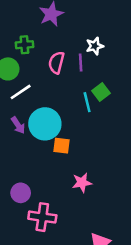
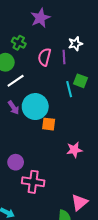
green cross: (24, 45) -> (19, 43), turned 32
green square: (101, 92) -> (81, 81), turned -32
pink star: (82, 183) -> (74, 150), moved

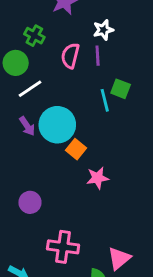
white star: (75, 44) -> (103, 30), moved
orange square: (49, 124) -> (76, 149), turned 32
pink star: (74, 150) -> (98, 178), moved
pink cross: (33, 182) -> (63, 247), moved

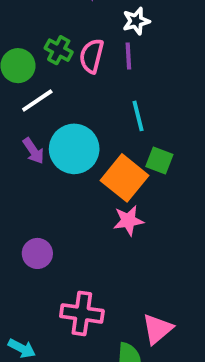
green cross: (34, 36) -> (59, 50), moved
green square: (121, 89) -> (159, 161), moved
orange square: (76, 149) -> (124, 178), moved, size x1.6

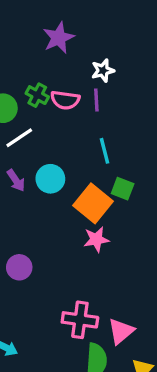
pink semicircle: (92, 56) -> (65, 100), turned -96
cyan circle: (74, 149) -> (50, 179), size x0.7
pink cross: (82, 313) -> (80, 320), moved

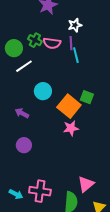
cyan line: (104, 151) -> (76, 55), moved
purple arrow: (16, 180) -> (22, 113), moved, turned 152
pink cross: (80, 320) -> (40, 191), moved

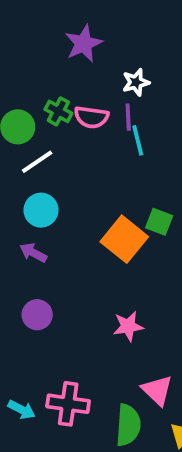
cyan circle: (43, 91) -> (41, 210), moved
pink star: (71, 128) -> (128, 326), moved
pink triangle: (86, 184) -> (157, 390), turned -36

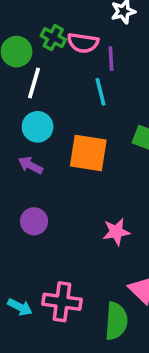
purple line: (128, 117) -> (111, 59), moved
cyan line: (138, 140) -> (100, 92), moved
white line: (37, 162) -> (34, 83), turned -40
orange square: (124, 239) -> (88, 153), moved, turned -30

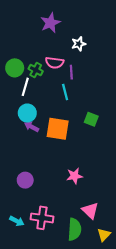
green cross: (53, 38) -> (36, 70), moved
purple arrow: (31, 165) -> (31, 127), moved
purple circle: (34, 221) -> (25, 180), moved

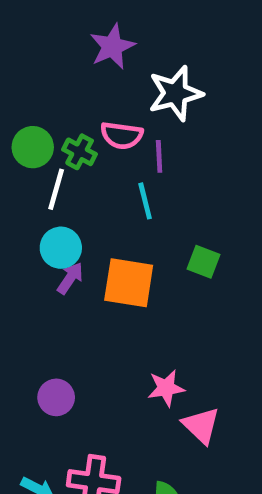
white star: (79, 44) -> (175, 93), size x1.6
purple arrow: (31, 127) -> (70, 278), turned 96
pink triangle: (90, 211) -> (201, 425), moved

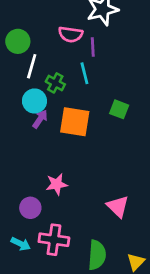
green cross: (80, 152) -> (55, 83), moved
pink star: (166, 388) -> (57, 184), moved
purple circle: (56, 397) -> (30, 208), moved

